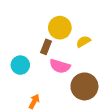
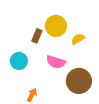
brown rectangle: (46, 47) -> (37, 36), moved

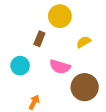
yellow circle: (56, 26) -> (60, 16), moved

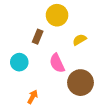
pink semicircle: (60, 67) -> (57, 63), turned 48

